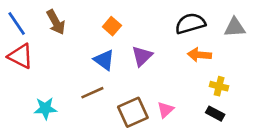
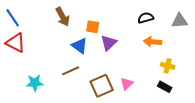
brown arrow: (56, 22) -> (63, 17), moved
black semicircle: (190, 23) -> (146, 18), size x0.7
orange square: (112, 26) -> (93, 27), moved, turned -32

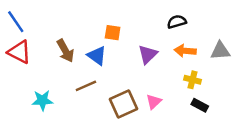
brown arrow: (63, 17) -> (65, 51), moved
gray triangle: (180, 21) -> (220, 51), moved
purple triangle: (109, 43) -> (148, 54), moved
yellow cross: (168, 66) -> (192, 80), moved

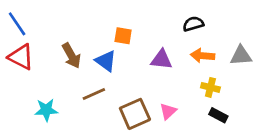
purple triangle: (148, 54) -> (161, 60), turned 50

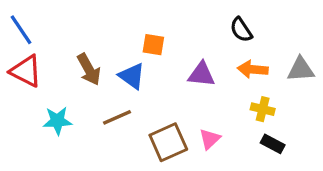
black semicircle: (193, 24) -> (241, 30), turned -108
cyan star: (46, 110) -> (57, 121), moved

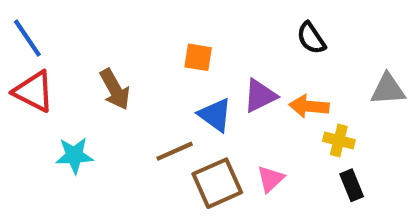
orange arrow: (253, 69) -> (309, 106), moved
purple triangle: (201, 74) -> (260, 96), turned -32
blue triangle: (132, 76) -> (215, 115), moved
brown line: (117, 117) -> (175, 151), moved
black rectangle: (273, 144) -> (352, 185), turned 40

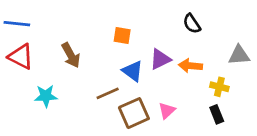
blue line: (27, 38) -> (17, 24), turned -50
yellow cross: (339, 140) -> (219, 87), moved

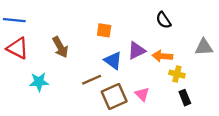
yellow cross: (219, 87) -> (177, 74), moved
pink triangle: (167, 110) -> (142, 94), turned -32

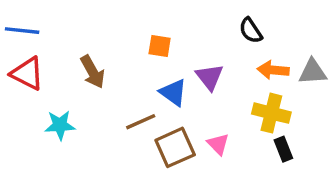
purple triangle: (137, 50) -> (209, 77), turned -42
orange arrow: (162, 56) -> (273, 70), moved
yellow cross: (177, 74) -> (271, 113), size x1.5

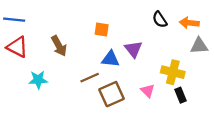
orange arrow: (273, 70) -> (189, 23), moved
blue triangle: (173, 92) -> (110, 59), turned -30
pink triangle: (218, 144) -> (148, 91), moved

